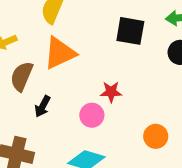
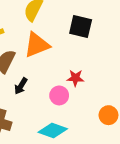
black square: (130, 31) -> (81, 26), moved

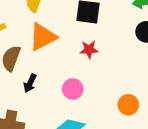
red star: (75, 78) -> (89, 50), moved

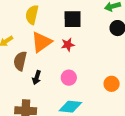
red star: (89, 50) -> (68, 45), moved

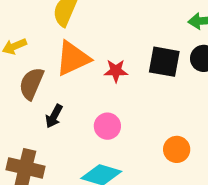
black square: (73, 19) -> (164, 62), moved

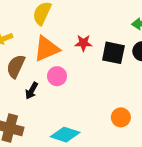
red star: (116, 71) -> (83, 43), moved
pink circle: (107, 126) -> (57, 76), moved

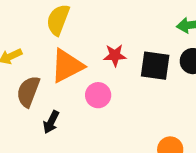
pink circle: (57, 76) -> (98, 95), moved

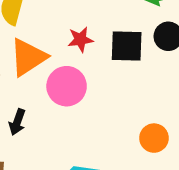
pink circle: (98, 95) -> (67, 86), size x1.4

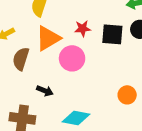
black arrow: (17, 122) -> (45, 91), moved, turned -91

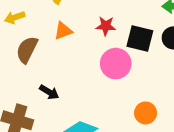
orange triangle: (48, 38) -> (63, 31), size x0.6
pink circle: (72, 58) -> (116, 64), moved

